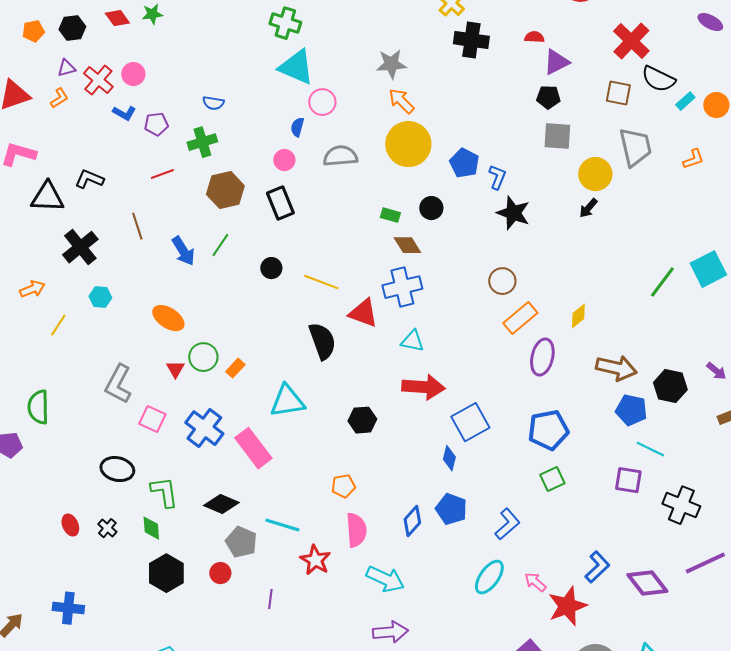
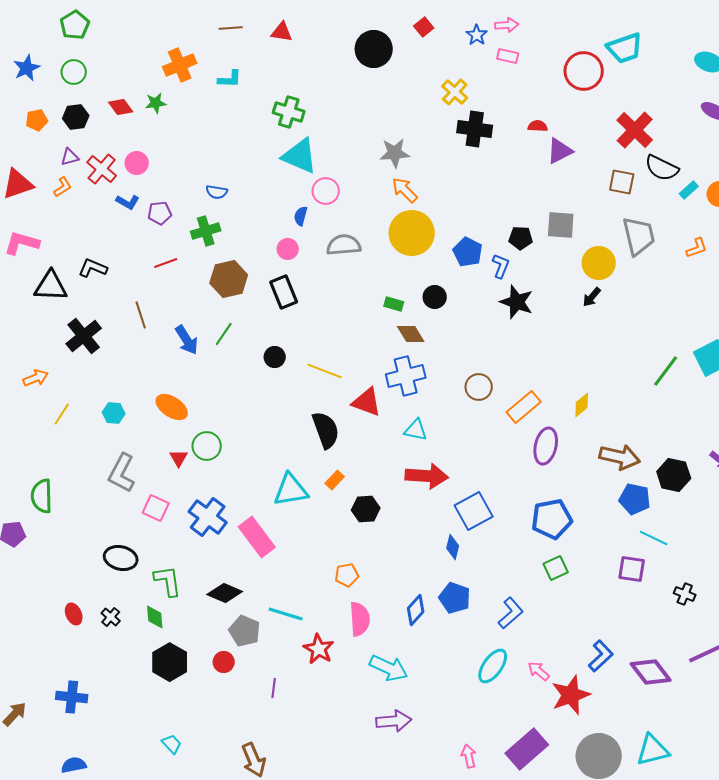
black pentagon: (548, 97) -> (521, 238), moved
brown circle: (502, 281) -> (479, 387), moved
cyan hexagon: (100, 297) -> (114, 413), moved
orange rectangle: (235, 368) -> (335, 480), moved
black cross: (681, 505) -> (685, 594), size x0.6

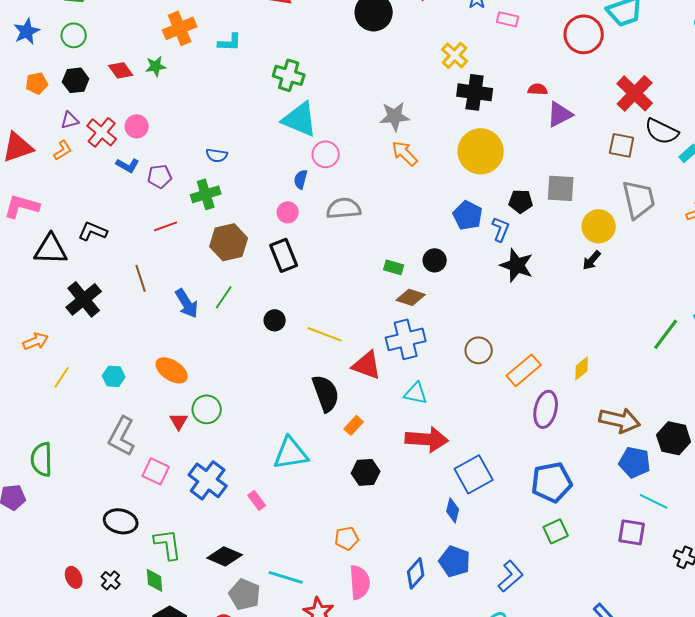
yellow circle: (412, 233) -> (481, 151), moved
brown diamond: (411, 334) -> (411, 297), turned -40
orange rectangle: (335, 480) -> (354, 425), moved
pink rectangle: (257, 537) -> (257, 500), size x0.5

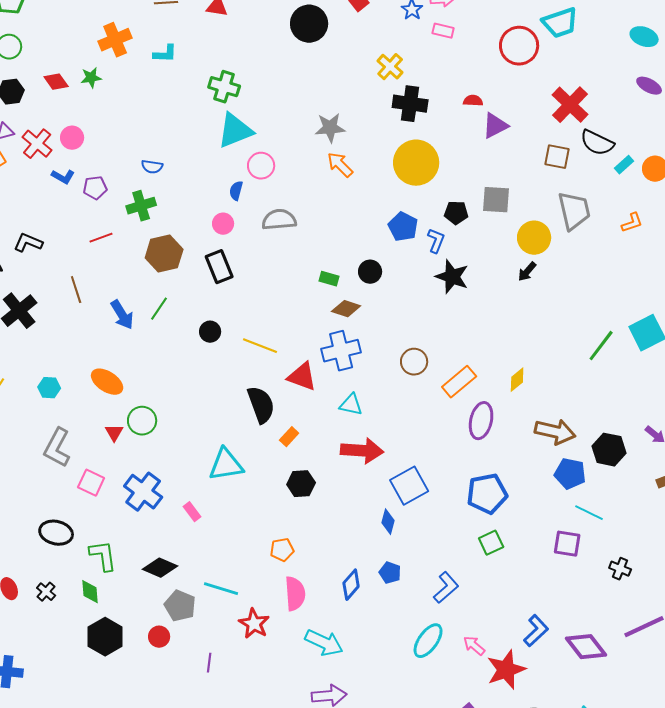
cyan triangle: (300, 119) -> (235, 131), turned -45
blue pentagon: (455, 561) -> (390, 573), size x0.7

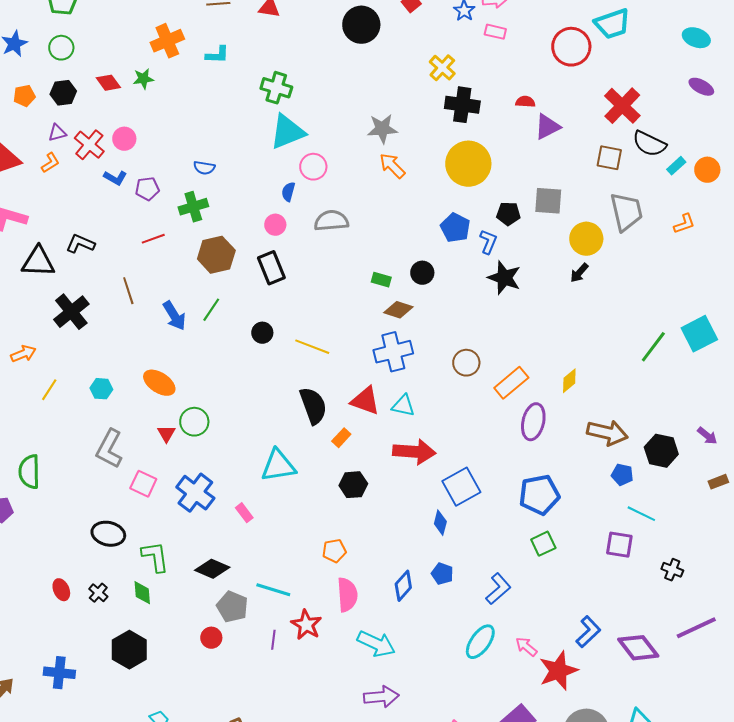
red triangle: (302, 377) -> (365, 401), moved
blue pentagon: (570, 474) -> (622, 475), size x0.7
black hexagon: (105, 637) -> (129, 650), moved
purple line: (209, 663) -> (273, 640), moved

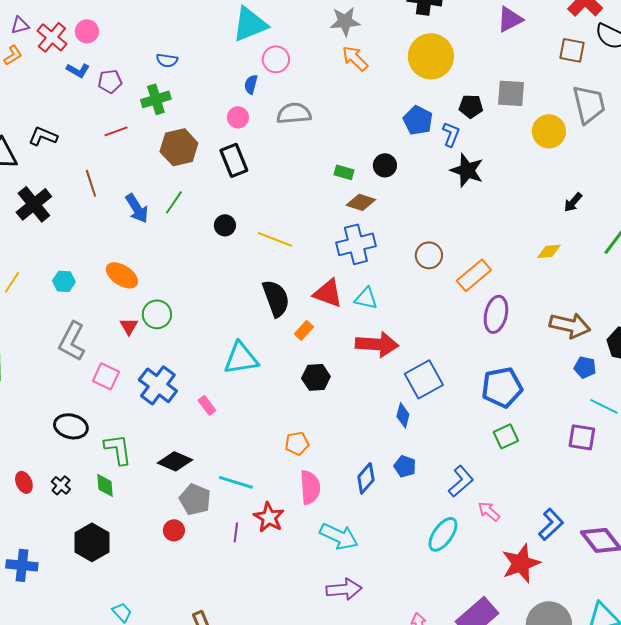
black arrow: (579, 273) -> (573, 202), moved
yellow diamond: (569, 381) -> (549, 251), moved, turned 35
pink arrow: (526, 647) -> (489, 511), moved

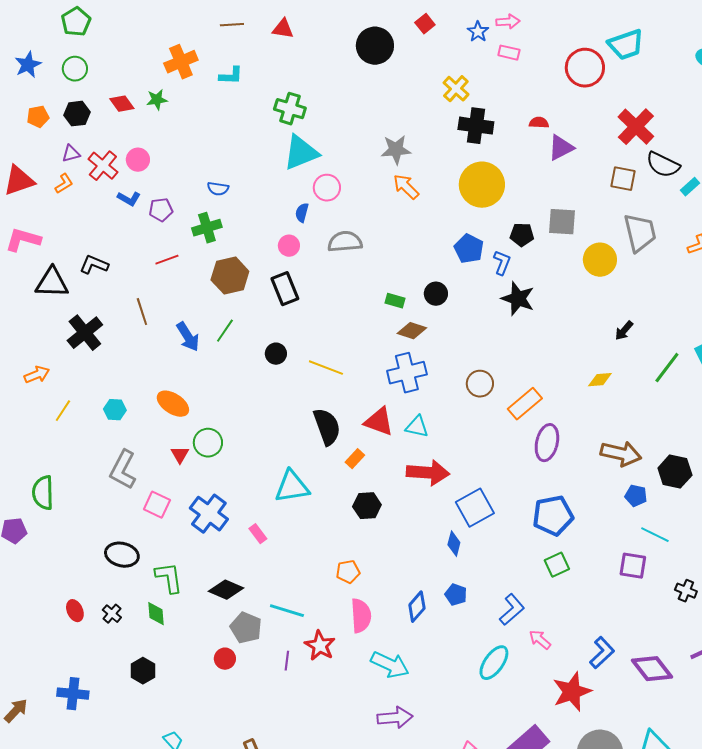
black hexagon: (92, 542) -> (143, 671), size x0.7

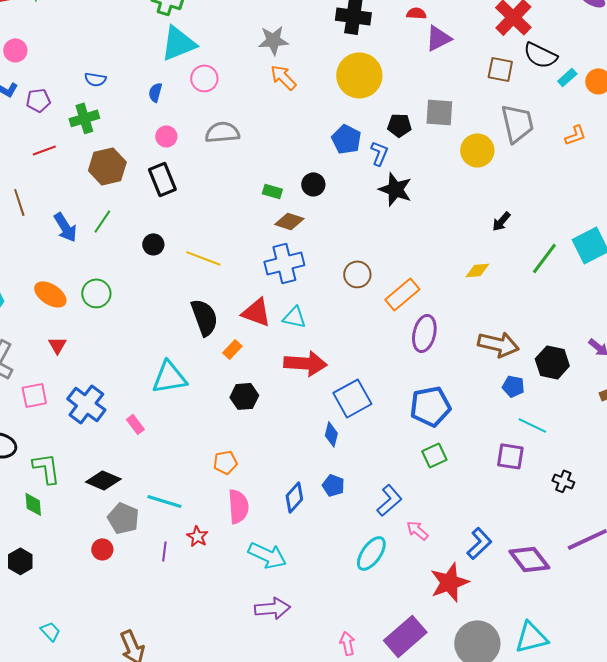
blue semicircle: (302, 213) -> (155, 92), moved
green circle: (208, 443) -> (96, 293), moved
pink square: (157, 505) -> (34, 395), turned -36
red star: (320, 646) -> (197, 536), size x0.7

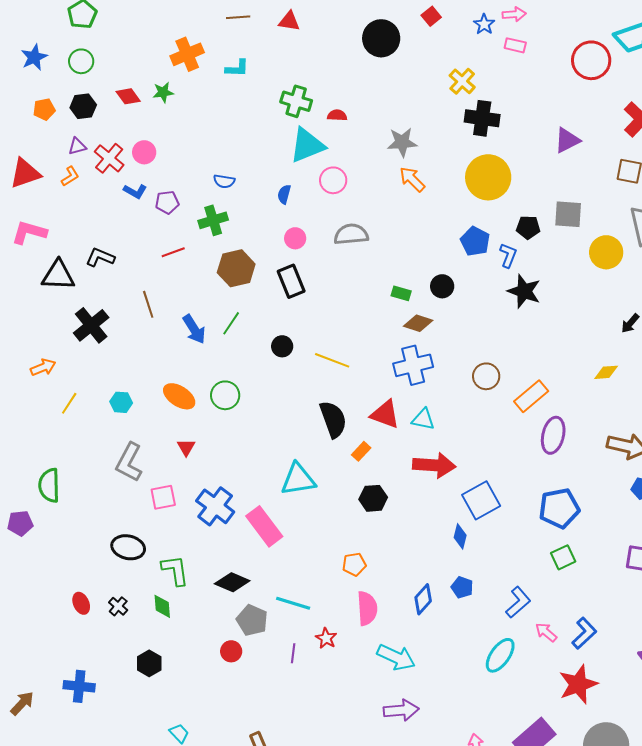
red semicircle: (416, 13) -> (337, 115), moved
pink rectangle: (135, 424) -> (264, 526), size x2.0
blue L-shape: (479, 543) -> (584, 633), moved

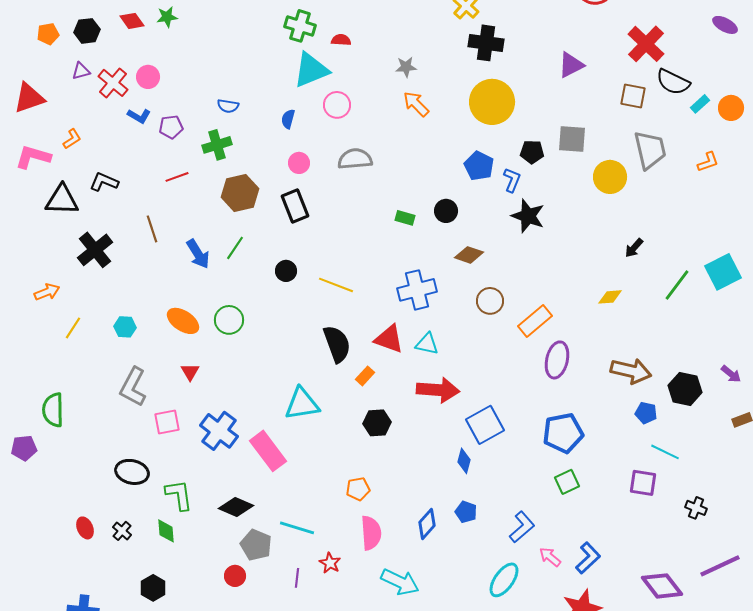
gray star: (402, 142) -> (406, 67), size x0.7
orange L-shape: (70, 176) -> (72, 139), moved
brown diamond: (418, 323) -> (469, 255), moved

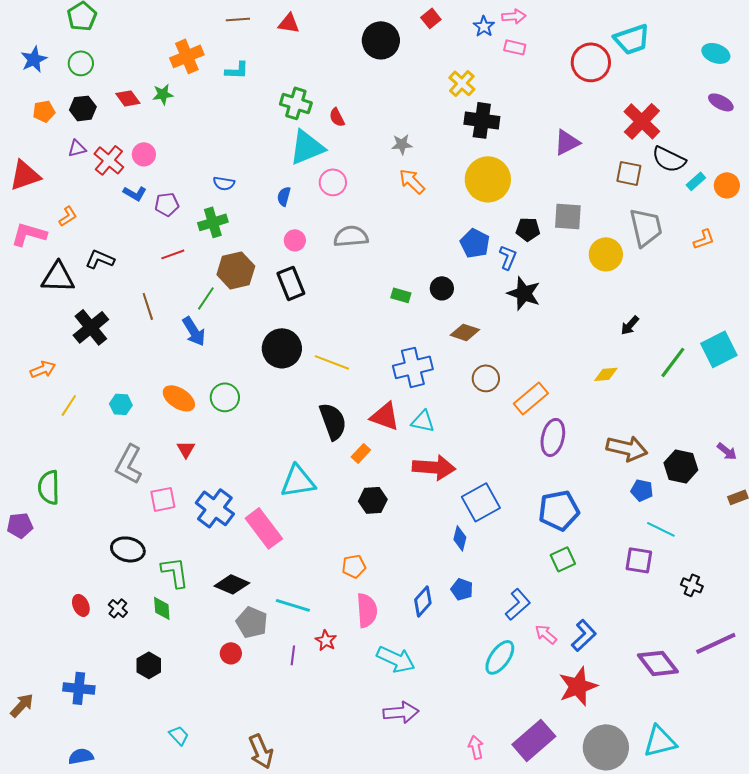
red semicircle: (341, 40) -> (337, 117), turned -120
green line: (235, 248) -> (206, 298), moved
black circle: (286, 271) -> (282, 348), size x1.8

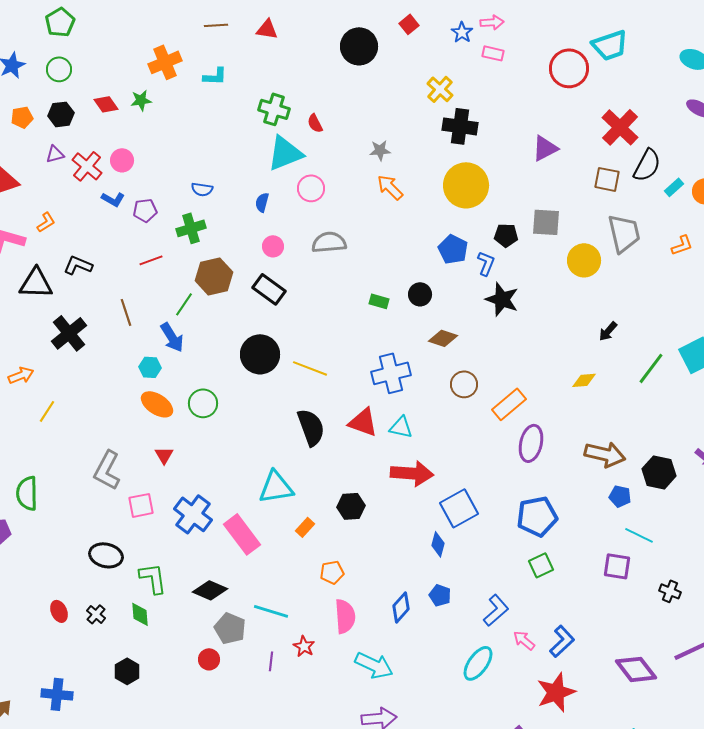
black semicircle: (669, 159) -> (647, 165), turned -88
black rectangle: (291, 283) -> (269, 289), turned -32
cyan hexagon: (121, 404) -> (150, 367), moved
orange rectangle: (361, 453) -> (305, 527), moved

